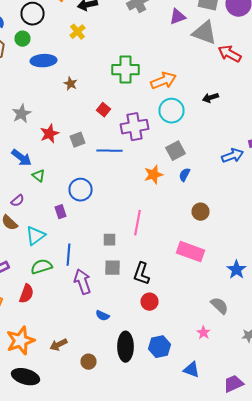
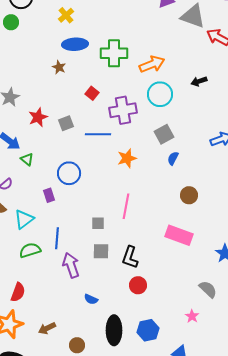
blue ellipse: (44, 61) -> (75, 44), moved
orange star: (154, 175) -> (127, 158), moved
red semicircle: (26, 294) -> (18, 292), moved

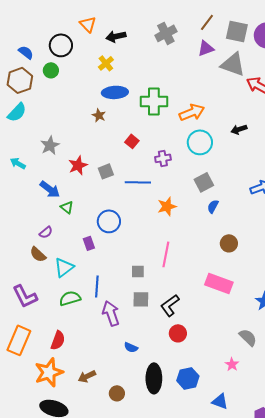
purple cross: (123, 110) -> (163, 158), size x0.6
black L-shape: (130, 257) -> (170, 305), turned 35

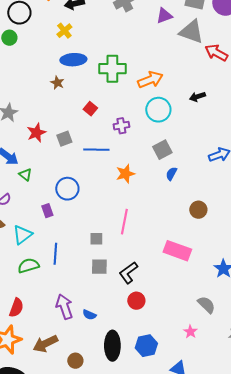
brown circle: (229, 243) -> (198, 210), moved
purple arrow: (111, 313) -> (64, 307), moved
brown arrow: (87, 376) -> (45, 344), size x1.4

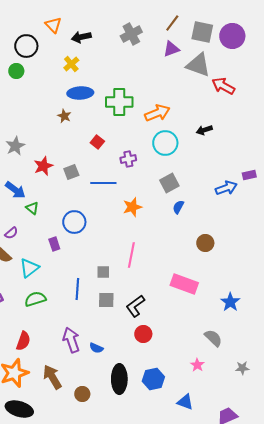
blue line: (55, 254) -> (77, 289), moved
brown arrow: (45, 344) -> (52, 377), turned 85

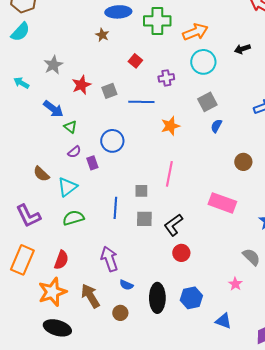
purple semicircle: (11, 233) -> (74, 152), moved
blue semicircle: (96, 348) -> (126, 285), moved

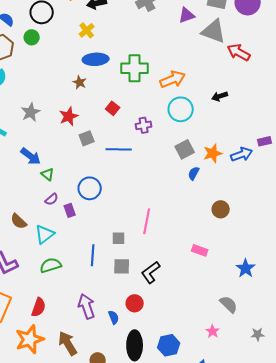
red star: (81, 85) -> (69, 116), moved
orange star: (170, 126) -> (213, 153), moved
pink rectangle: (222, 203) -> (200, 250), size x0.6
red circle: (181, 253) -> (135, 303), moved
blue semicircle: (126, 285) -> (114, 317), moved, turned -136

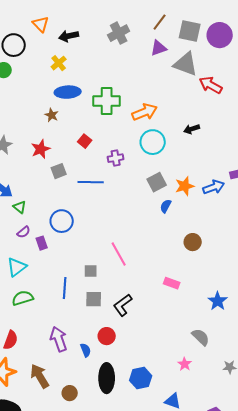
pink line: (147, 221) -> (119, 254), turned -40

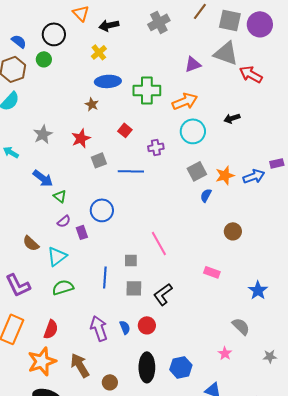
purple triangle: (159, 48) -> (193, 64), moved
blue semicircle: (86, 350) -> (125, 327), moved

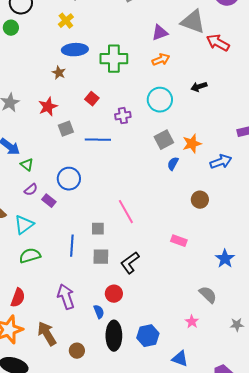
orange arrow: (185, 101) -> (161, 60), moved, size x0.7
blue arrow: (254, 176) -> (221, 162), moved
purple rectangle: (82, 232) -> (49, 201), turned -32
blue semicircle: (125, 327) -> (99, 312), moved

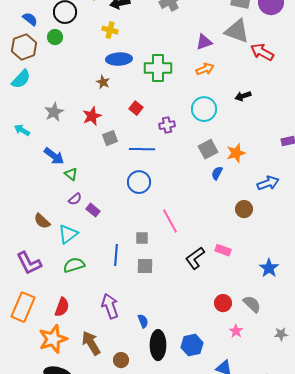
yellow cross: (66, 21) -> (110, 30), turned -35
blue arrow: (221, 162) -> (268, 183), moved
blue circle: (69, 179) -> (139, 182), moved
black L-shape: (130, 263) -> (195, 258), moved
red circle: (114, 294) -> (223, 303), moved

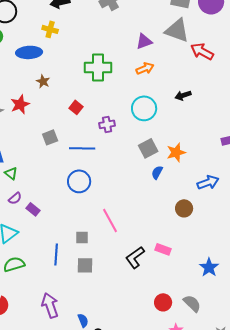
blue ellipse: (119, 59) -> (29, 52), moved
red star: (92, 116) -> (20, 104), moved

